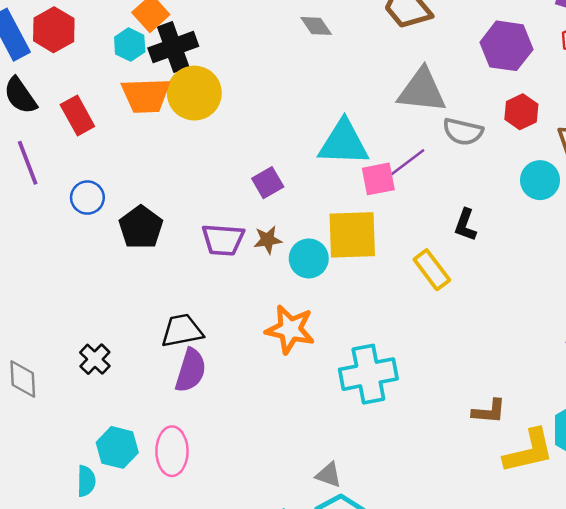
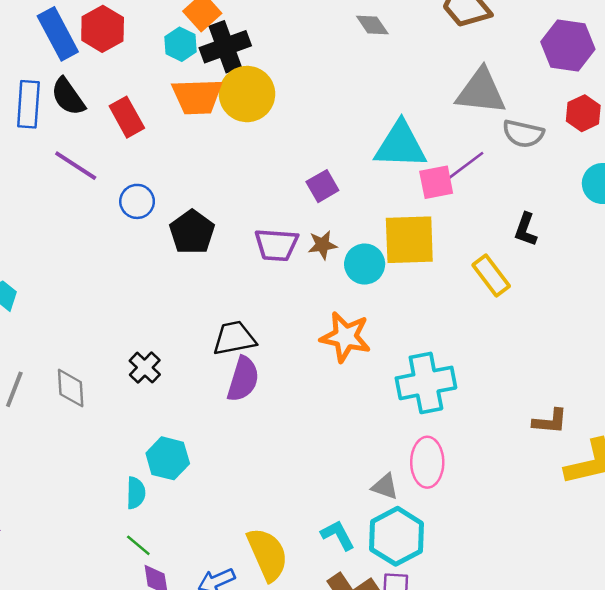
purple line: (28, 163) -> (76, 166), turned -36
pink ellipse: (172, 451) -> (427, 462), moved

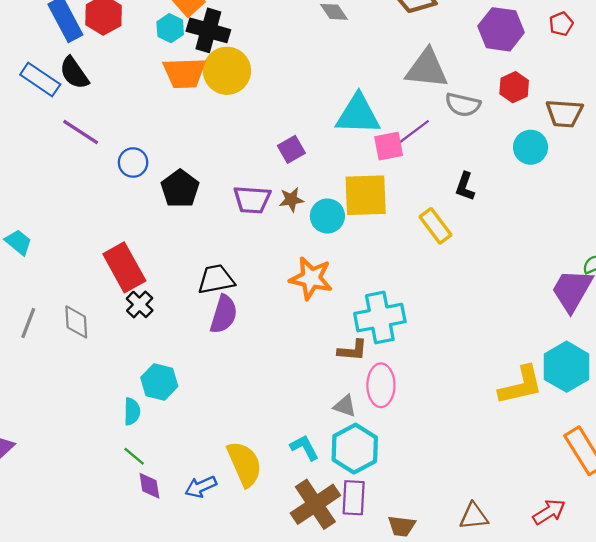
black cross: (225, 47) -> (208, 30), turned 36
blue rectangle: (28, 104) -> (40, 80), turned -60
red rectangle: (127, 117) -> (124, 267), moved, size x1.4
brown L-shape: (550, 421) -> (353, 350), moved

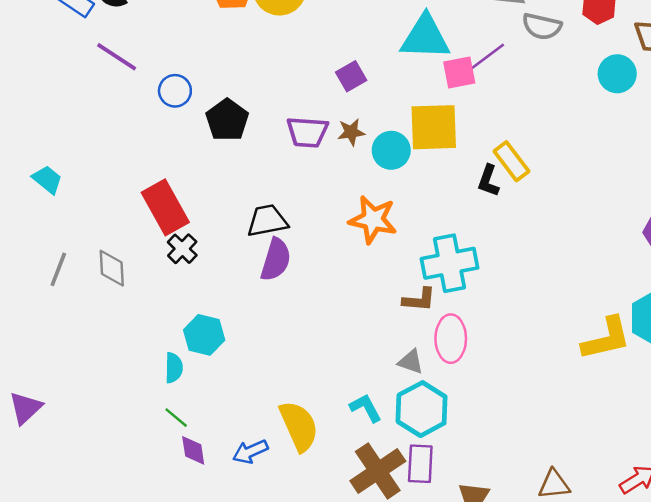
black L-shape: (465, 187) -> (488, 181), moved

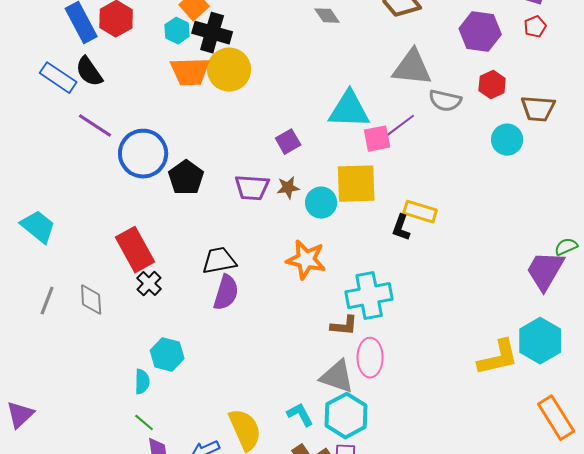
blue circle: (175, 91) -> (143, 154), size x1.8
yellow rectangle: (511, 161) -> (420, 212), turned -36
cyan trapezoid: (47, 179) -> (38, 227), size x1.4
gray triangle: (411, 362) -> (337, 377), size x1.6

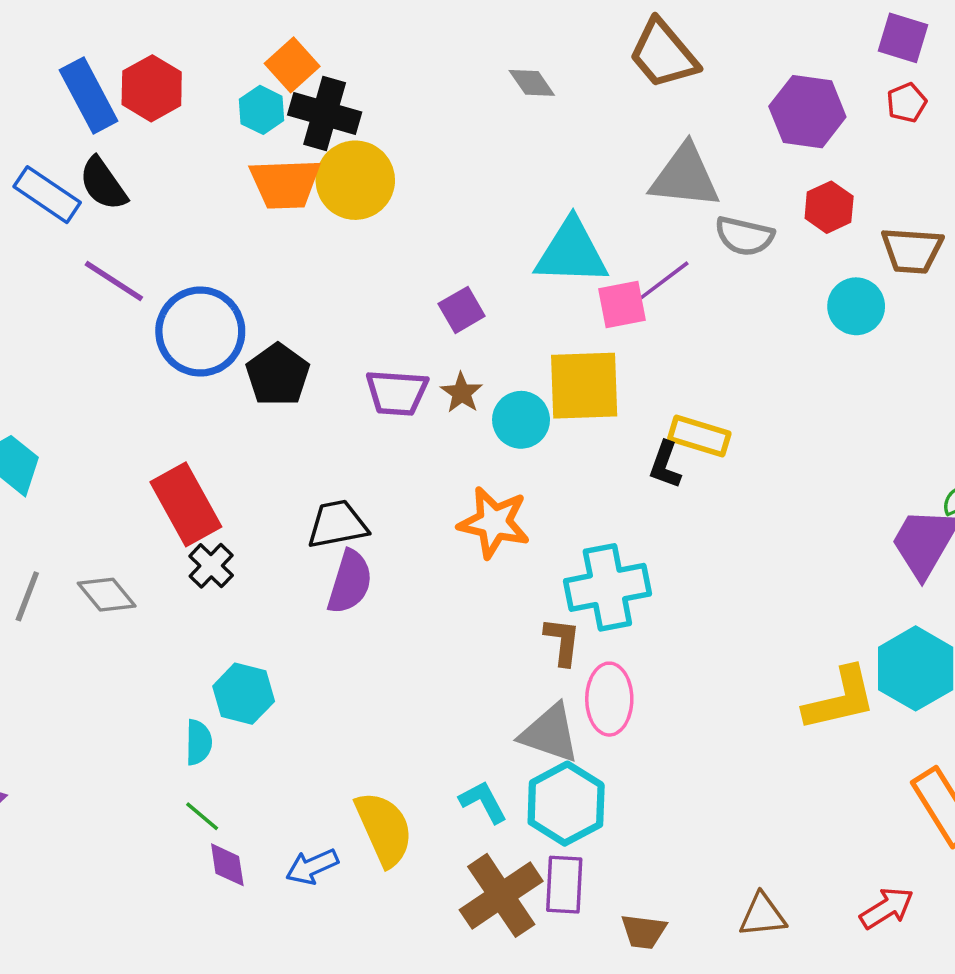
brown star: (288, 188) -> (462, 393), turned -30
gray diamond: (91, 300) -> (107, 595), turned -36
brown L-shape: (344, 326) -> (562, 641), turned -88

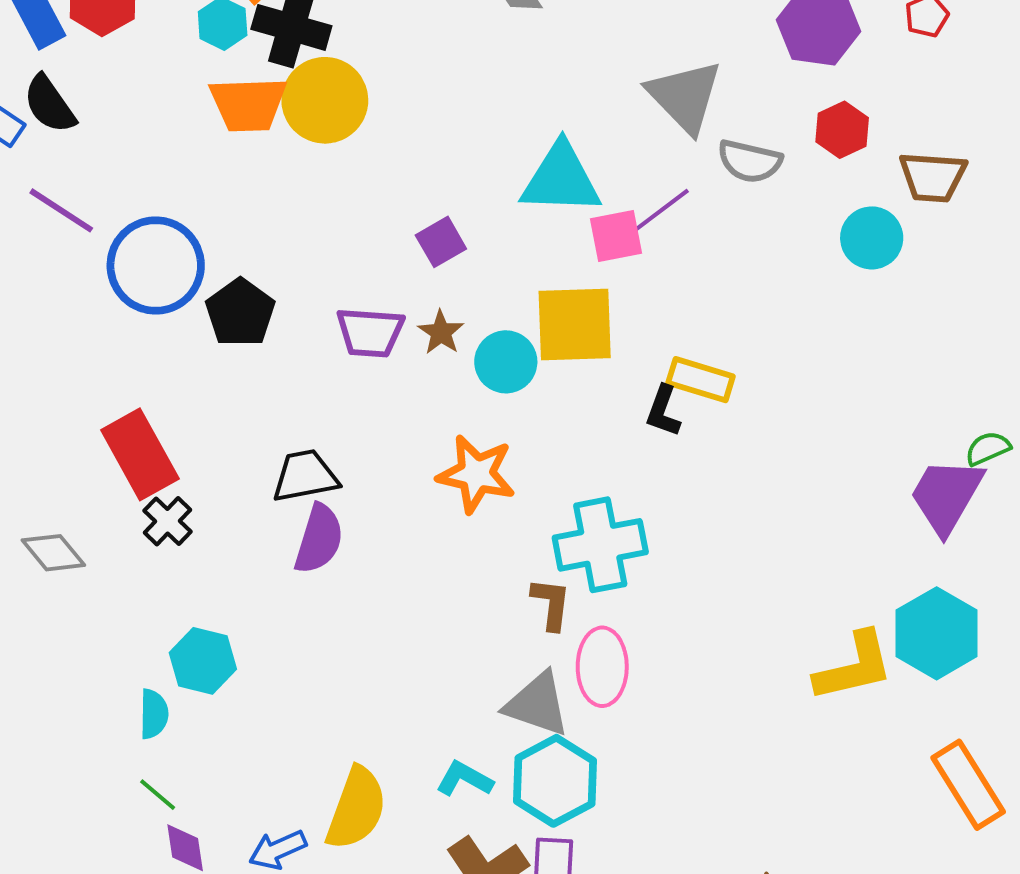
gray triangle: (685, 177) -> (685, 96), turned 40
cyan L-shape: (483, 802) -> (465, 779), turned -33
yellow semicircle: (384, 829) -> (356, 808), turned 44

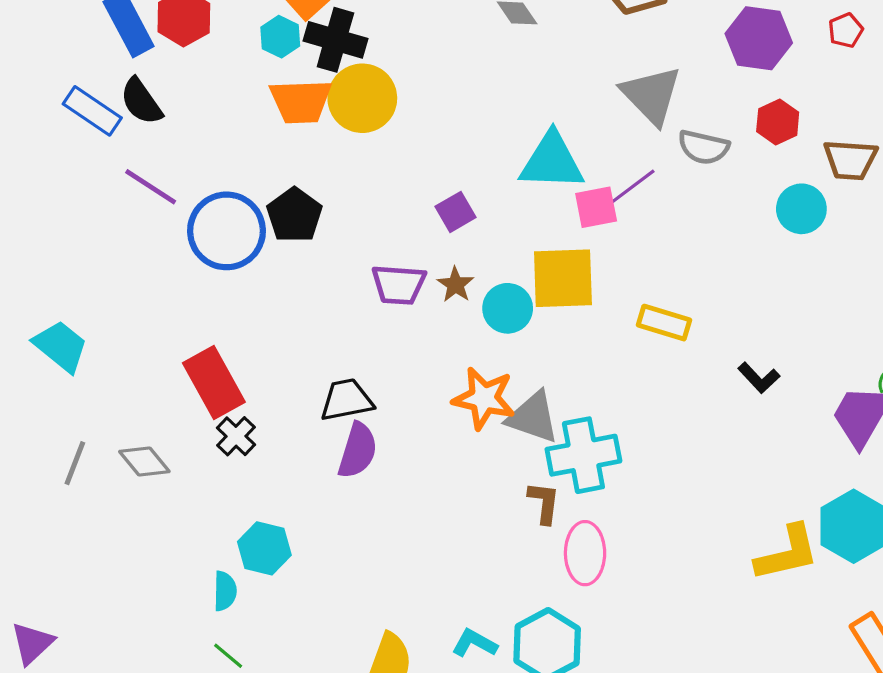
black pentagon: (240, 313) -> (294, 215), moved
black L-shape: (663, 411) -> (759, 378), moved, turned -63
gray triangle: (537, 704) -> (533, 417), moved

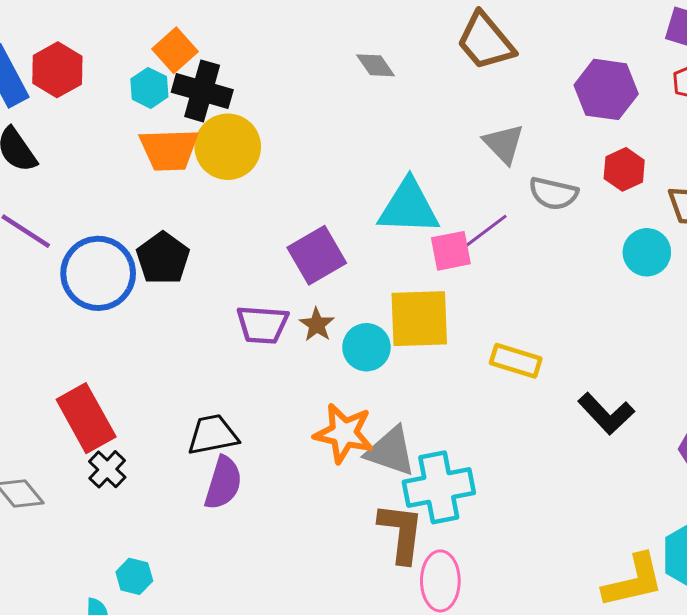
gray triangle: (651, 95) -> (504, 144), size x0.7
purple square: (456, 212) -> (317, 255), size x1.5
black L-shape: (759, 378) -> (606, 414), size x1.4
brown L-shape: (544, 503) -> (401, 533), size x1.5
cyan hexagon: (264, 548) -> (134, 576), size x0.7

